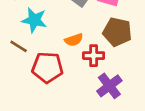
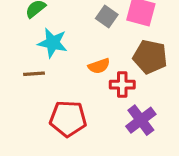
brown line: (19, 46) -> (34, 74), turned -36
red pentagon: (47, 67) -> (68, 119), moved

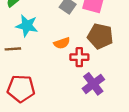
red pentagon: (68, 119) -> (21, 89), moved

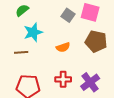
cyan star: (27, 26) -> (33, 32), turned -30
red cross: (79, 57) -> (63, 79), moved

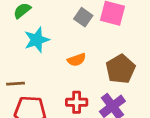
brown pentagon: (96, 41) -> (120, 69), moved, turned 30
brown line: (21, 52) -> (15, 84), moved

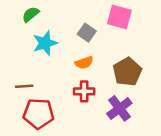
gray square: (83, 17) -> (87, 33), moved
red cross: (77, 102) -> (84, 91), moved

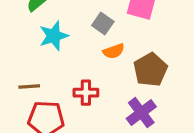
orange semicircle: (84, 63) -> (114, 51), moved
red cross: (84, 91) -> (86, 93), moved

